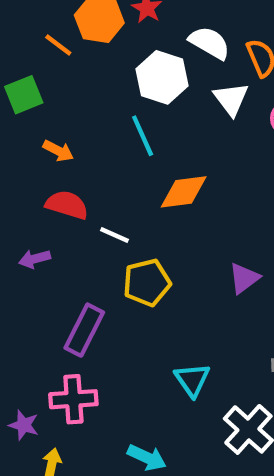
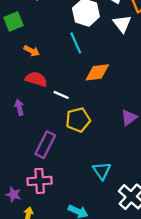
purple arrow: (35, 259) -> (19, 107), turned 91

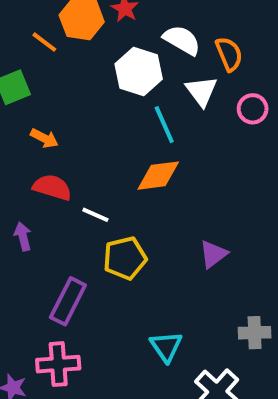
cyan line: (76, 43) -> (164, 125), moved

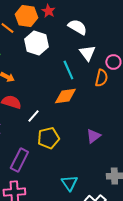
orange semicircle: (229, 54) -> (101, 78), moved, turned 36
white hexagon: (139, 72) -> (36, 43), moved
white line: (95, 215) -> (33, 116), turned -72

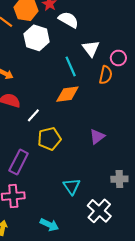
white semicircle: (77, 27) -> (68, 20), moved

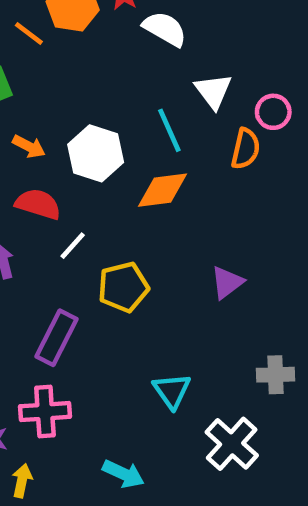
white hexagon: (37, 38) -> (96, 153), moved
white line: (33, 115) -> (73, 246), moved

